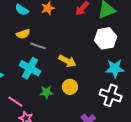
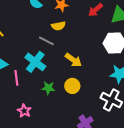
yellow semicircle: (23, 34) -> (58, 26), moved
pink line: (15, 102) -> (16, 78), moved, turned 42

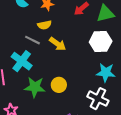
yellow arrow: (73, 60) -> (58, 44), moved
green star: (48, 88) -> (35, 87), size x1.5

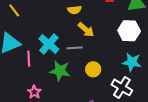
gray line: (33, 40) -> (75, 48), moved, turned -35
yellow circle: (59, 85) -> (93, 69), moved

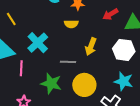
yellow arrow: (86, 30) -> (91, 46), moved, turned 66
cyan cross: (49, 44) -> (38, 43), moved
yellow circle: (93, 69) -> (84, 85), size x1.5

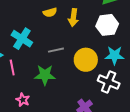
yellow arrow: (91, 46) -> (73, 18), moved
yellow circle: (84, 85) -> (86, 60), moved

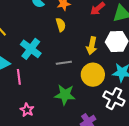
yellow semicircle: (50, 12) -> (61, 25), turned -96
yellow arrow: (73, 18) -> (92, 46), moved
green star: (45, 75) -> (65, 95), moved

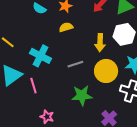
yellow semicircle: (61, 25) -> (66, 27), turned -80

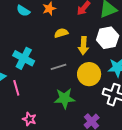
yellow semicircle: (66, 27) -> (61, 33), moved

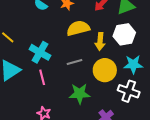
yellow semicircle: (61, 33) -> (78, 28), size x1.6
pink line: (16, 88) -> (42, 77), moved

